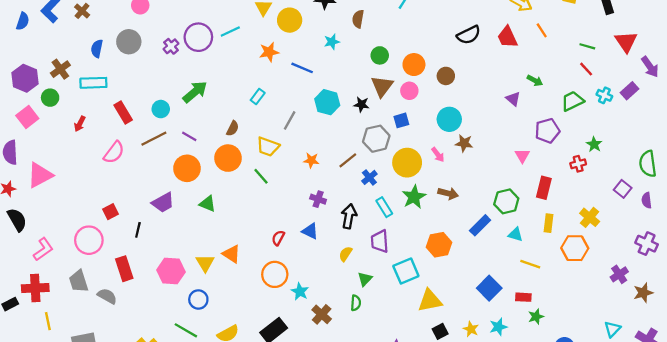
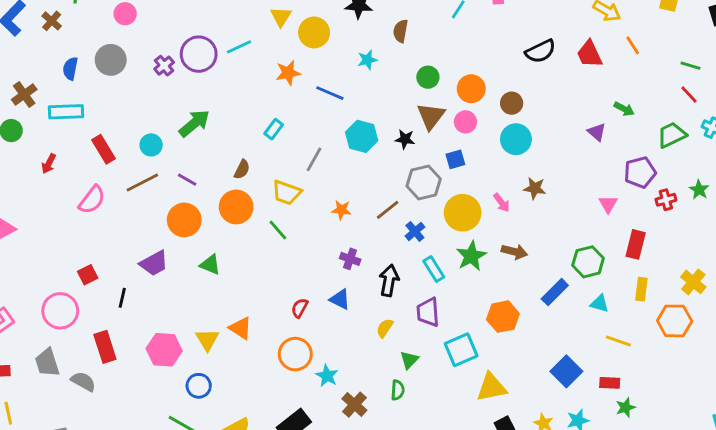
cyan circle: (449, 119) -> (516, 139), moved
red cross: (578, 164) -> (666, 200), moved

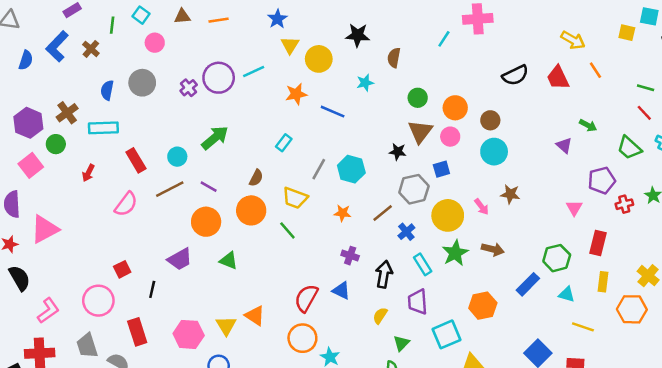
green trapezoid: (672, 135) -> (629, 148), turned -112
cyan hexagon: (362, 136) -> (351, 169), moved
red semicircle: (300, 308) -> (306, 298), size x1.6

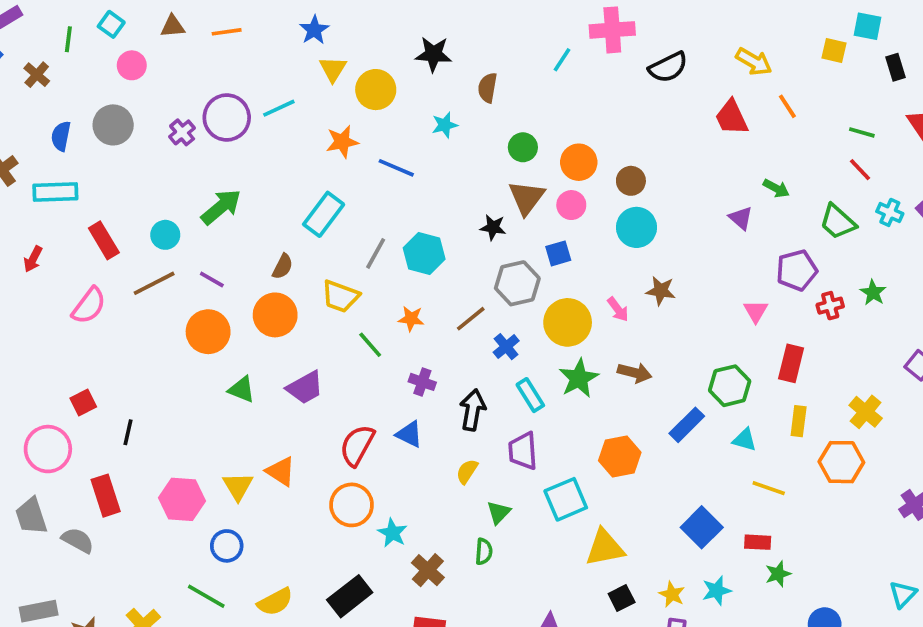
black semicircle: (515, 75) -> (668, 67), moved
cyan rectangle: (284, 143) -> (324, 214), size x1.6
green line: (287, 230) -> (370, 345), moved
purple trapezoid: (180, 259) -> (305, 388), moved

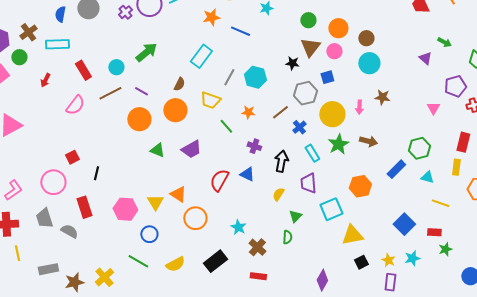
pink arrow: (618, 309) -> (359, 107), turned 40
red rectangle: (791, 363) -> (463, 142), moved
orange circle: (352, 505) -> (195, 218), moved

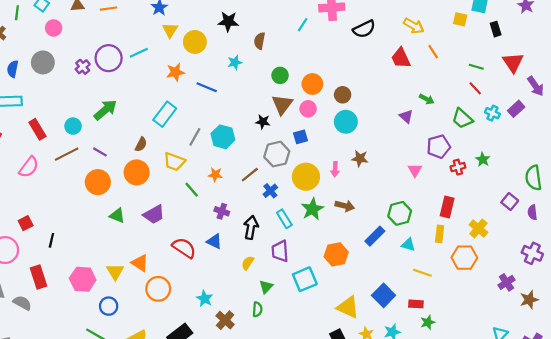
red semicircle: (219, 180) -> (184, 248), turned 95
yellow triangle: (352, 235) -> (348, 307), moved, turned 35

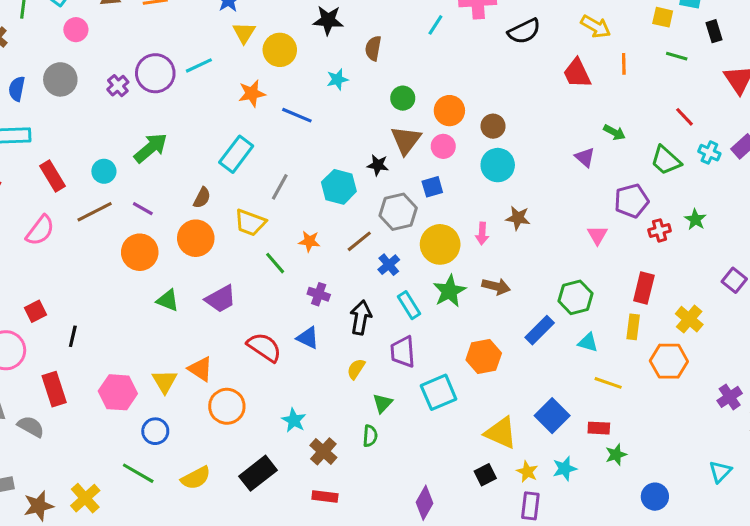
orange line: (433, 52) -> (624, 64), turned 32
green line: (476, 67) -> (677, 56), moved
cyan hexagon: (223, 137) -> (339, 187), moved

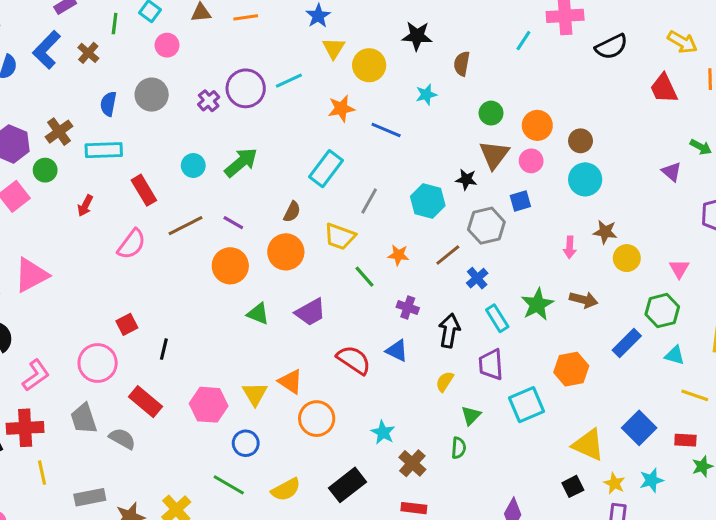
cyan circle: (104, 171) -> (193, 166), moved
pink triangle: (597, 235) -> (679, 269), moved
yellow circle: (440, 244) -> (627, 258), moved, size x0.7
red rectangle: (54, 389) -> (145, 402), turned -32

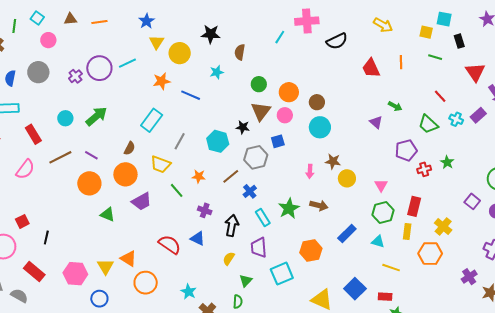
yellow arrow: (682, 42) -> (383, 25), moved
green hexagon: (662, 311) -> (383, 212), moved
purple trapezoid: (310, 312) -> (142, 201), moved

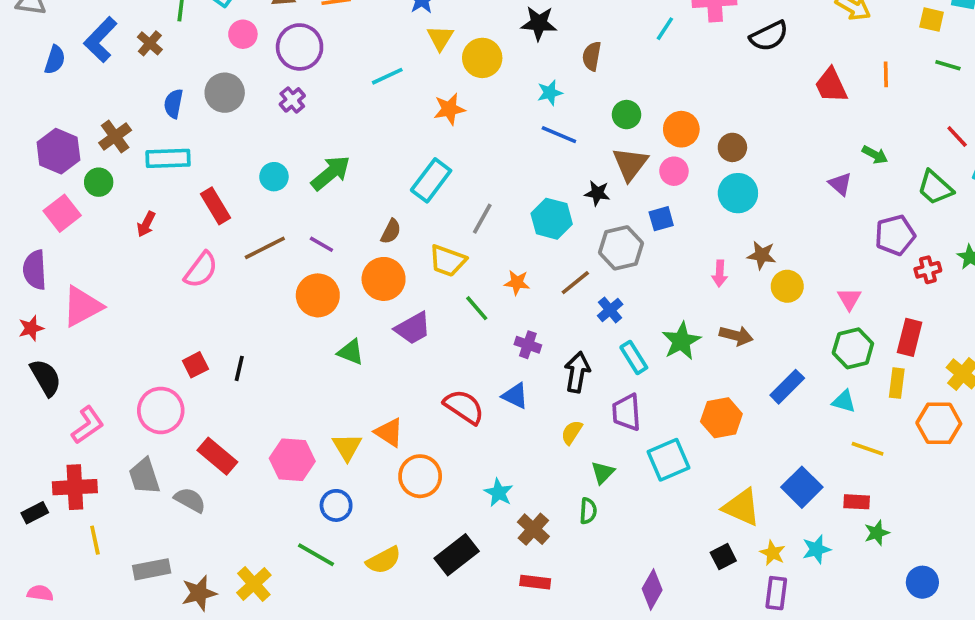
purple circle: (99, 68) -> (300, 47), moved
blue line: (191, 95) -> (559, 135), moved
black line: (46, 237) -> (239, 368), moved

